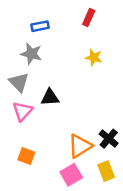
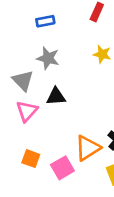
gray star: (31, 54) -> (48, 58), moved
pink square: (71, 175) -> (62, 168), moved

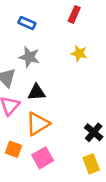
blue rectangle: (45, 21) -> (27, 23), turned 35
orange triangle: (88, 148) -> (38, 124), moved

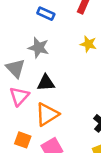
blue rectangle: (27, 23) -> (46, 14), moved

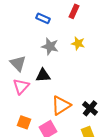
gray star: (39, 48) -> (50, 46), moved
orange triangle: (47, 114) -> (61, 105), moved

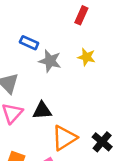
blue rectangle: (43, 18) -> (29, 43), moved
black triangle: (43, 75) -> (42, 111), moved

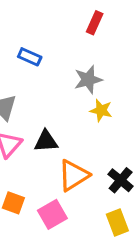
yellow star: (86, 57) -> (101, 110), moved
gray star: (50, 61) -> (88, 80), moved, turned -30

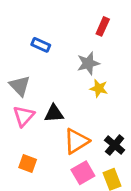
red rectangle: (95, 23) -> (103, 26), moved
pink square: (52, 214) -> (83, 173), moved

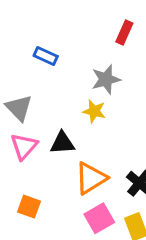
yellow star: (99, 88) -> (94, 111), moved

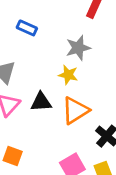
orange triangle: (91, 178) -> (75, 110), moved

